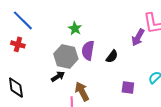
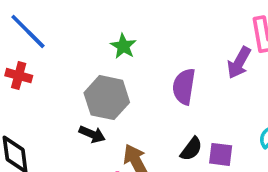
purple semicircle: (88, 50) -> (184, 87), moved
black semicircle: (112, 56) -> (191, 149), moved
black arrow: (58, 76) -> (92, 134), turned 56

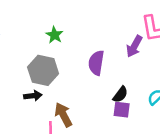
black arrow: (92, 134) -> (33, 96), turned -30
black semicircle: (191, 149) -> (120, 94), moved

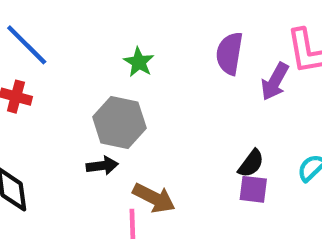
purple semicircle: (96, 63) -> (229, 53), moved
brown arrow: (63, 115) -> (154, 198), turned 145

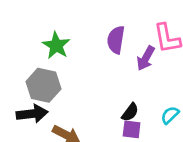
green star: (139, 62) -> (56, 45), size x1.4
black arrow: (102, 166) -> (32, 114), size x1.5

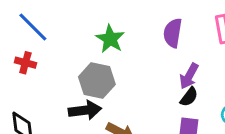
purple arrow: (146, 58) -> (189, 76), moved
black semicircle: (130, 112) -> (189, 97), moved

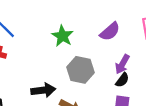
purple semicircle: (173, 33) -> (110, 31), turned -140
gray hexagon: (97, 81) -> (81, 70), moved

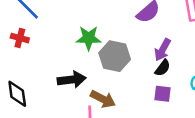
green star: (62, 36) -> (89, 38), moved, turned -30

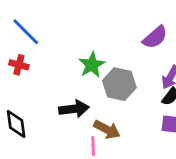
green star: (89, 38) -> (92, 65), turned -30

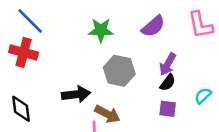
red cross: (19, 65) -> (24, 52), size x1.5
green star: (92, 65) -> (101, 30), moved, turned 30

